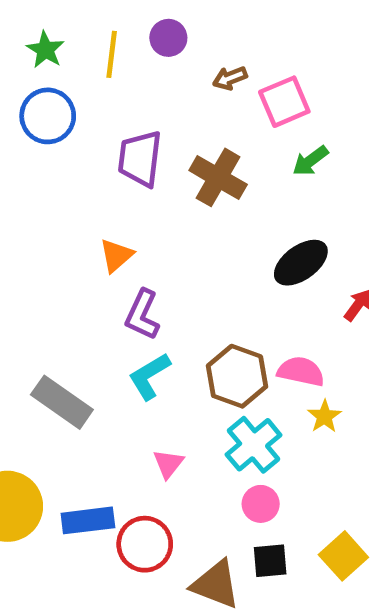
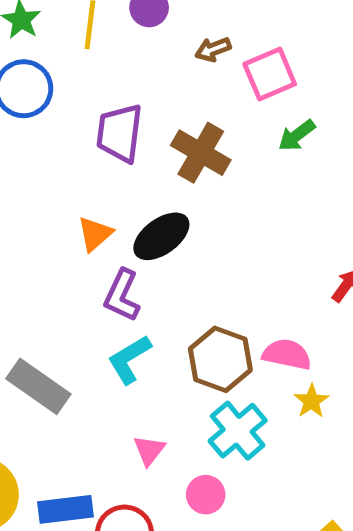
black ellipse: (301, 263) -> (161, 236), moved
pink circle: (261, 504) -> (206, 495), moved

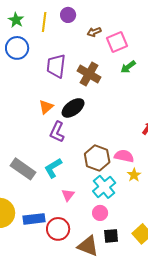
cyan L-shape: (129, 359) -> (53, 168), moved
pink circle: (206, 495) -> (100, 213), moved

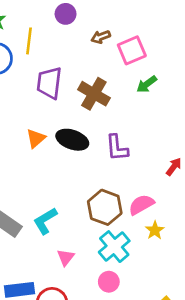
yellow line: (44, 22) -> (29, 41), moved
black ellipse: (73, 108) -> (72, 140), turned 55
purple L-shape: (57, 132) -> (117, 148), moved, turned -30
pink semicircle: (124, 156) -> (141, 205), turned -42

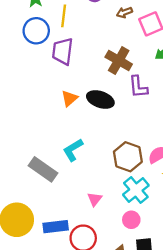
purple trapezoid: (49, 83) -> (63, 51), moved
purple L-shape: (117, 148) -> (138, 87), moved
cyan L-shape: (45, 221) -> (73, 150), moved

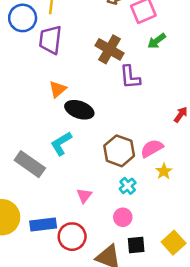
black ellipse: (100, 99) -> (79, 110), moved
cyan cross: (136, 190) -> (128, 186), size x0.6

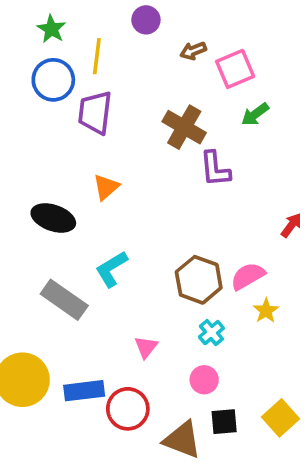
black ellipse: (79, 110) -> (53, 218), moved

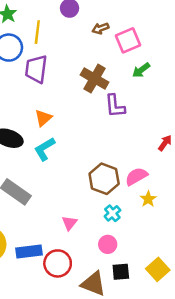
cyan L-shape: (111, 269) -> (44, 149), moved

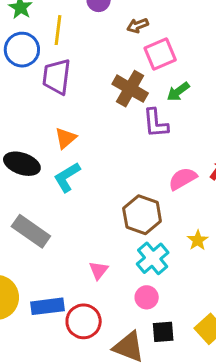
pink square: (128, 40) -> (160, 54), moved
green arrow: (141, 70) -> (178, 92), moved
pink semicircle: (136, 176) -> (183, 179), moved
cyan cross: (112, 213) -> (153, 258), size x1.5

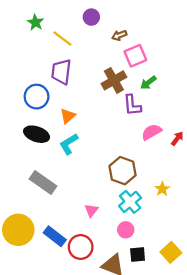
yellow line: (58, 30) -> (62, 39), turned -60
blue circle: (22, 50) -> (37, 97), moved
brown cross: (130, 89) -> (114, 80), turned 30
pink semicircle: (183, 179) -> (152, 132), moved
blue rectangle: (47, 306) -> (55, 236), turned 45

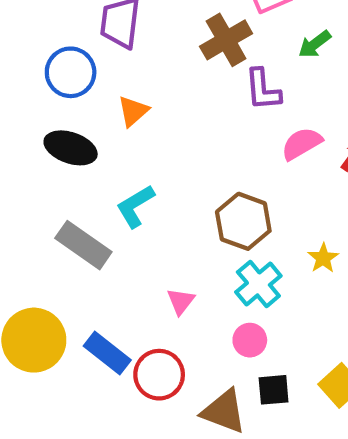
green arrow: (148, 83) -> (315, 44), moved
cyan L-shape: (69, 144) -> (135, 206), moved

